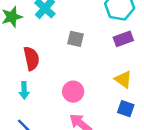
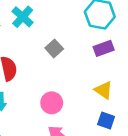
gray square: (76, 39) -> (54, 48), turned 35

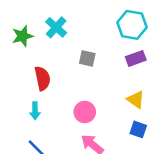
gray square: (54, 48) -> (87, 58), turned -35

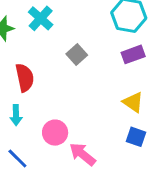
gray square: (87, 58) -> (77, 54), turned 35
pink circle: (85, 112) -> (55, 133), moved

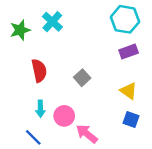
gray square: (77, 54) -> (82, 78), moved
cyan arrow: (16, 115) -> (40, 109), moved

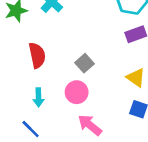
pink circle: (64, 116) -> (77, 92), moved

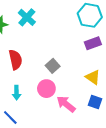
pink arrow: (90, 125) -> (66, 104), moved

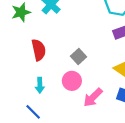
pink arrow: (66, 104) -> (93, 97), turned -84

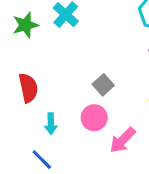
red semicircle: (39, 50) -> (28, 88), moved

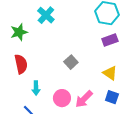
green star: (25, 25) -> (19, 32), moved
pink circle: (94, 118) -> (62, 98), moved

